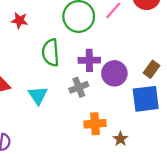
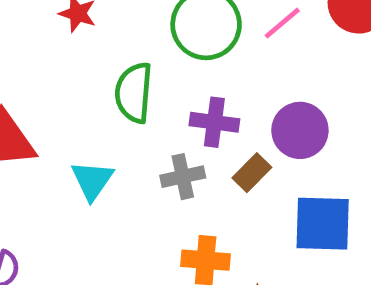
brown rectangle: (151, 69) -> (252, 173), moved
purple circle: (114, 73) -> (300, 130), moved

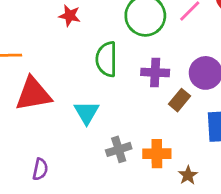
gray cross: (183, 177) -> (119, 149), moved

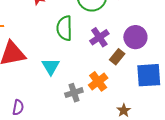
purple cross: (155, 72) -> (99, 37), turned -36
orange cross: (157, 154) -> (98, 81), moved, turned -36

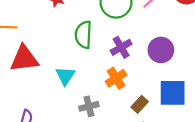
brown rectangle: (117, 57) -> (140, 104), moved
orange cross: (98, 81) -> (116, 78), moved

